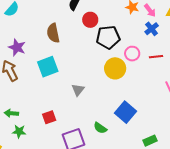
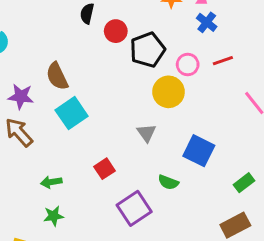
brown semicircle: (53, 33) -> (57, 76), moved
gray triangle: (78, 90) -> (146, 133), moved
green arrow: (11, 113) -> (51, 182), moved
red square: (49, 117) -> (105, 169), moved

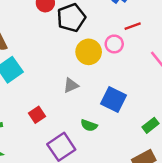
pink circle: (188, 65) -> (114, 44), moved
gray triangle: (146, 133) -> (71, 85), turned 42

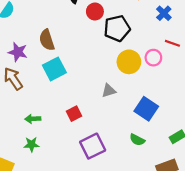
red line: (133, 26) -> (172, 43), turned 32
green semicircle: (89, 125) -> (137, 140), moved

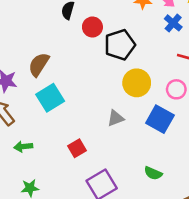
brown semicircle: (47, 40) -> (39, 65), turned 55
pink circle: (153, 58) -> (176, 89), moved
blue square: (146, 109) -> (160, 119), moved
green arrow: (33, 119) -> (23, 147), moved

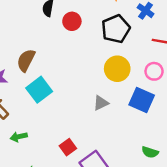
black pentagon: (120, 45) -> (116, 29), moved
red square: (77, 148) -> (68, 147), moved
green semicircle: (153, 173) -> (150, 152), moved

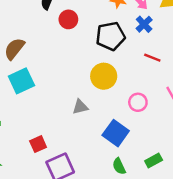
pink circle: (154, 71) -> (138, 102), moved
blue square: (142, 100) -> (116, 133), moved
green semicircle: (150, 152) -> (119, 166), turned 35

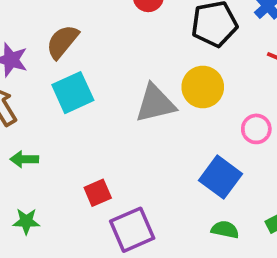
gray triangle: (80, 107) -> (155, 103), moved, size x1.6
green semicircle: (119, 166) -> (225, 230), turned 126

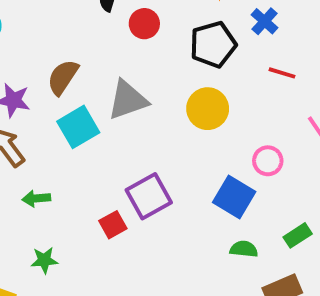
gray triangle: (155, 103) -> (128, 100), moved
pink circle: (256, 129) -> (268, 161), moved
purple square: (132, 230) -> (149, 196), moved

